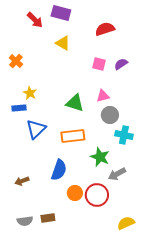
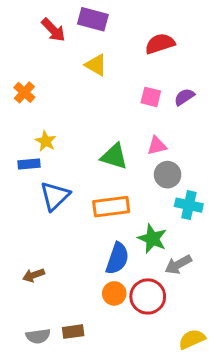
blue semicircle: (59, 170) -> (117, 258), moved

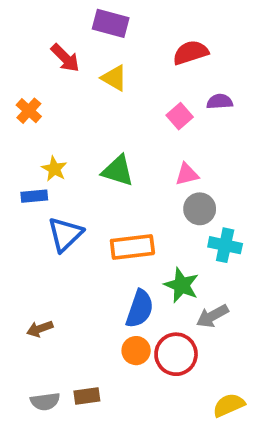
red arrow: (53, 30) -> (65, 58), moved
pink square: (151, 97) -> (180, 116), turned 35
purple semicircle: (184, 97) -> (220, 102), moved, turned 30
green triangle: (114, 156) -> (118, 171), moved

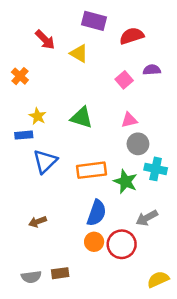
purple rectangle: (111, 23) -> (94, 21), moved
green star: (181, 285) -> (125, 182), moved
brown arrow: (40, 329) -> (38, 222), moved

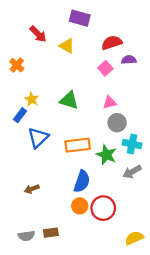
red semicircle: (132, 36) -> (112, 43), moved
blue rectangle: (24, 135) -> (20, 115), turned -48
gray arrow: (147, 218) -> (132, 172), moved

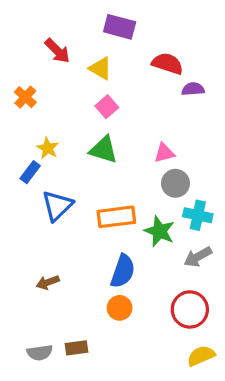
red semicircle: (112, 43) -> (167, 64), turned 36
pink square: (105, 68) -> (107, 107), moved
red circle: (103, 208) -> (190, 309), moved

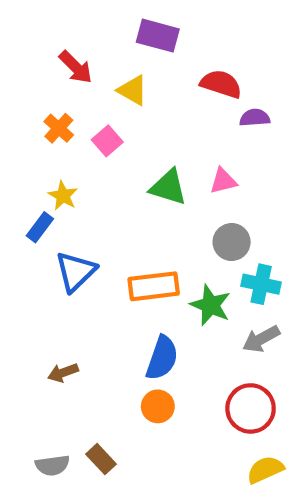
orange cross: (25, 97) -> (59, 128), moved
pink square: (107, 107) -> (107, 141), moved
green triangle: (104, 150) -> (168, 187), moved
pink triangle: (164, 153) -> (223, 181), moved
brown rectangle: (76, 348) -> (101, 459), turned 55

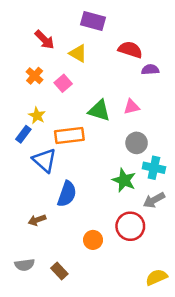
blue triangle: (76, 272) -> (44, 160), turned -35
orange rectangle: (154, 286) -> (69, 135), moved
blue semicircle: (162, 358) -> (67, 194), moved
red circle: (251, 408) -> (130, 226), moved
gray semicircle: (52, 465) -> (25, 265), moved

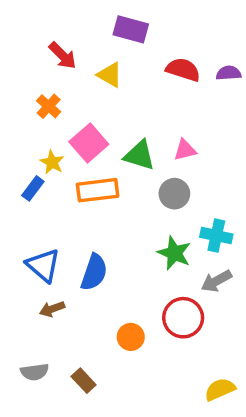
purple semicircle: (150, 70) -> (229, 73), moved
pink square: (63, 83) -> (89, 143), moved, size x1.5
gray circle: (137, 143) -> (174, 194), moved
blue triangle: (44, 160) -> (43, 265), moved

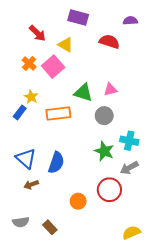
purple semicircle: (229, 73) -> (130, 21), moved
pink square: (89, 143) -> (53, 67), moved

